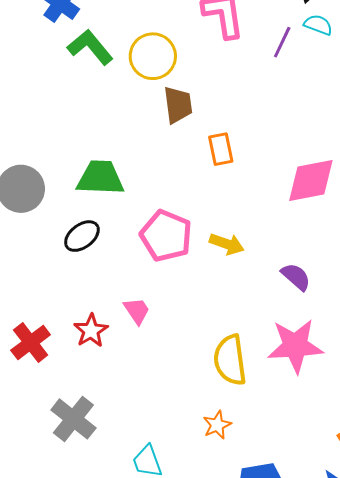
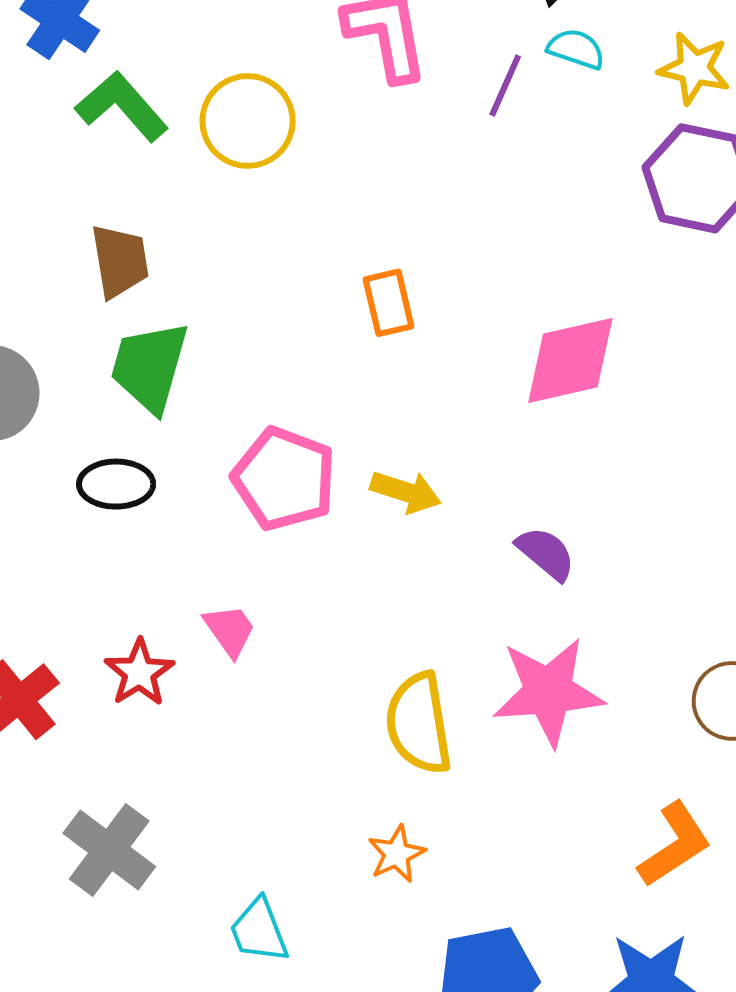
brown trapezoid: (178, 105) -> (120, 261), moved
green trapezoid: (100, 178) -> (150, 367), turned -75
black ellipse: (82, 236) -> (116, 484), turned 39

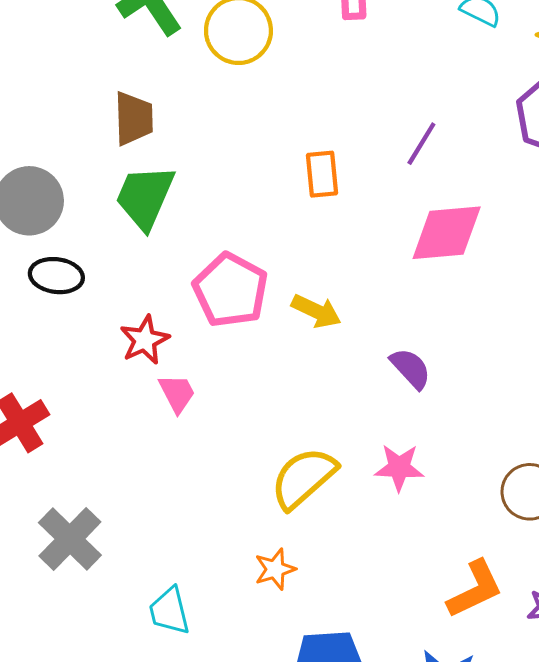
purple line: (505, 85) -> (421, 144), moved
black ellipse: (116, 484) -> (56, 276), moved
red star: (139, 673) -> (145, 340), moved
pink star: (548, 692) -> (399, 468), size x0.6
yellow semicircle: (419, 723) -> (303, 478), turned 50

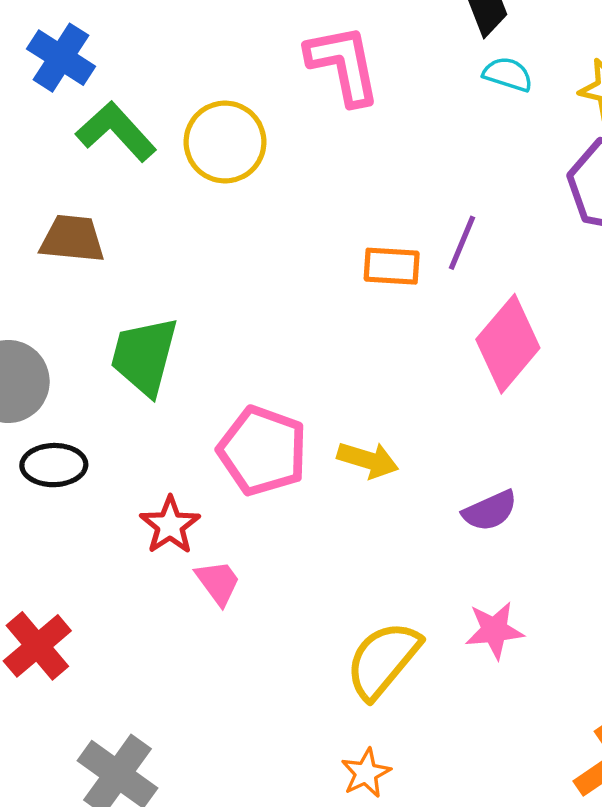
brown trapezoid: (134, 119) -> (72, 239), moved, turned -74
orange rectangle: (322, 174) -> (392, 266), moved, turned -72
pink diamond: (447, 233) -> (508, 344), turned -36
purple semicircle: (411, 368) -> (490, 511), turned 117

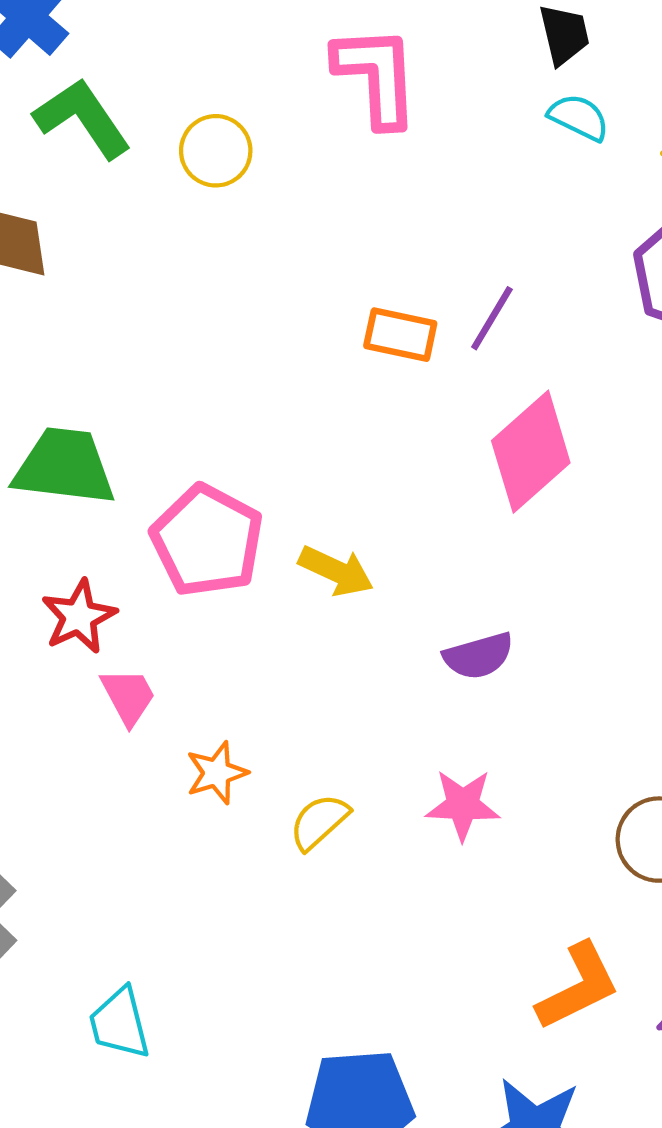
yellow circle: (225, 142) -> (216, 151), size x0.7
green trapezoid: (144, 356) -> (64, 467), moved, turned 74
yellow semicircle: (383, 660) -> (319, 822), size x0.6
orange star: (366, 773) -> (217, 773), moved

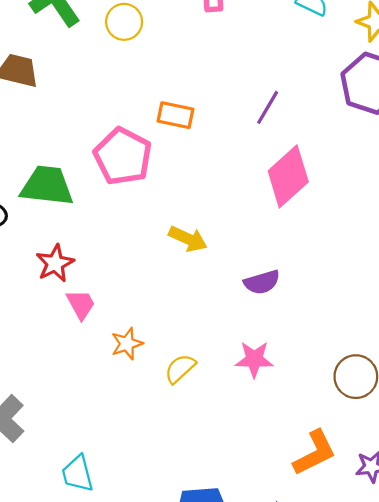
orange rectangle: (400, 335) -> (175, 115), moved
pink pentagon: (207, 541) -> (123, 156), moved

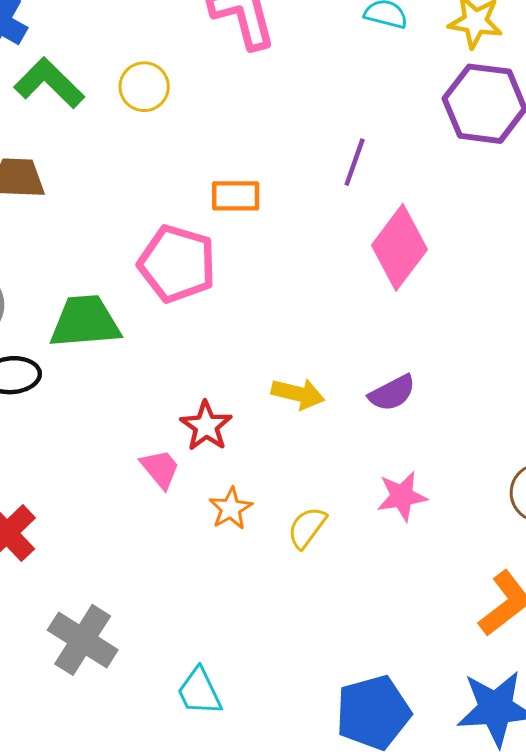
yellow arrow: (188, 239) -> (298, 394), moved
red star: (55, 263) -> (206, 426), moved

